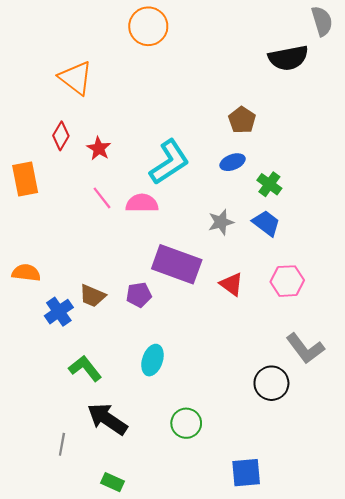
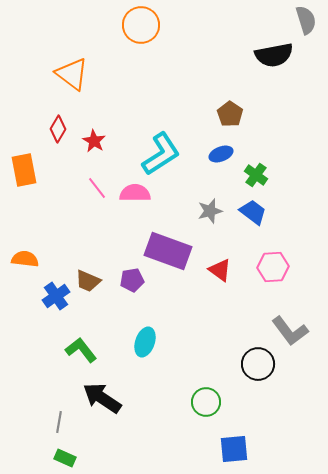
green circle: (186, 423) -> (206, 402), moved
green rectangle: (112, 482) -> (65, 458), moved

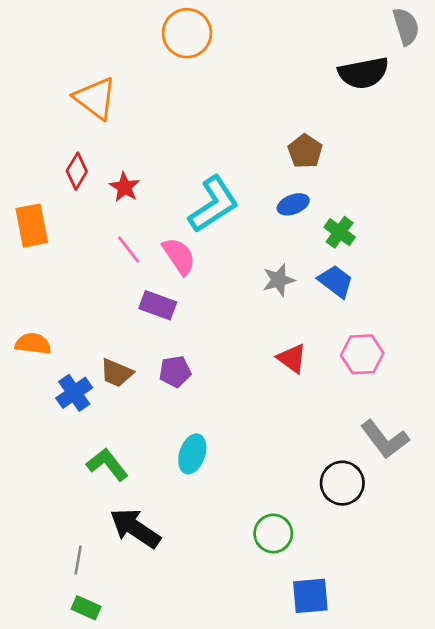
pink semicircle: (135, 193) -> (179, 256), turned 56
purple rectangle: (168, 251) -> (158, 305), moved, size x0.6

